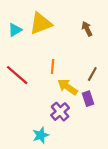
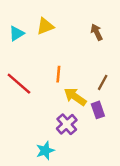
yellow triangle: (41, 23) -> (45, 26), size x0.7

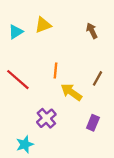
purple rectangle: (98, 110) -> (93, 123), moved, turned 42
purple cross: (67, 124) -> (46, 118), moved
cyan star: (45, 151) -> (25, 144), moved

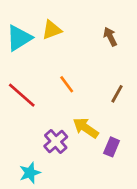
cyan triangle: (16, 32) -> (19, 38), size x1.5
orange line: (55, 70) -> (67, 84), turned -42
yellow arrow: (71, 92) -> (86, 128), moved

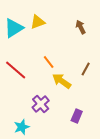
yellow arrow: (86, 128) -> (62, 81), moved
purple rectangle: (112, 147) -> (77, 116), moved

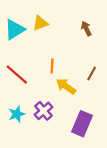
orange line: (49, 62) -> (52, 66), turned 40
purple rectangle: (77, 116) -> (82, 124), size x1.6
cyan star: (22, 127) -> (17, 114), moved

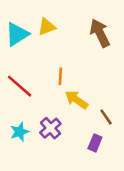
brown arrow: (86, 29) -> (100, 33), size x1.6
brown line: (92, 73) -> (106, 117), moved, turned -64
purple rectangle: (82, 124) -> (95, 143), size x0.6

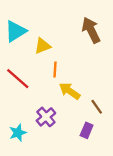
yellow triangle: (47, 27) -> (43, 46), moved
cyan star: (20, 132) -> (18, 133), moved

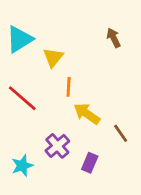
brown arrow: (91, 30) -> (114, 38), size x0.6
yellow triangle: (43, 46) -> (53, 57), turned -30
purple rectangle: (87, 130) -> (90, 163), moved

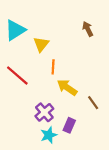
cyan star: (22, 166) -> (49, 135), moved

